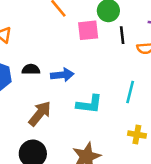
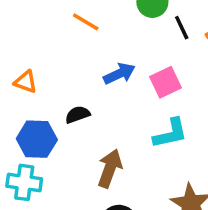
pink square: (88, 30) -> (166, 82), moved
blue arrow: (62, 75) -> (119, 74), moved

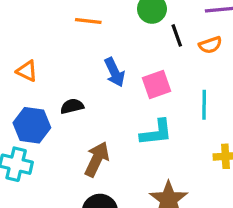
orange line: (86, 22) -> (88, 21), turned -30
blue arrow: (119, 74) -> (115, 72), turned 84

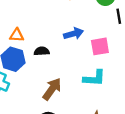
orange triangle: (27, 71) -> (17, 35), moved, turned -32
blue arrow: (115, 72) -> (74, 34), turned -90

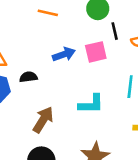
pink square: (100, 46) -> (96, 52), moved

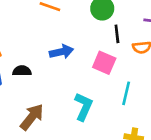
pink square: (96, 52) -> (104, 63), moved, turned 30
cyan L-shape: (91, 104) -> (83, 107), turned -72

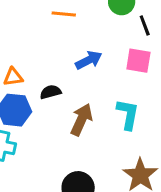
brown arrow: (32, 117) -> (81, 120), moved

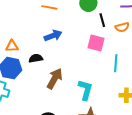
blue arrow: (89, 60) -> (53, 36), moved
cyan L-shape: (128, 114) -> (85, 90), moved

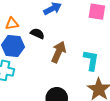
black semicircle: (36, 58) -> (37, 34), turned 40

